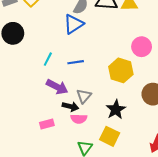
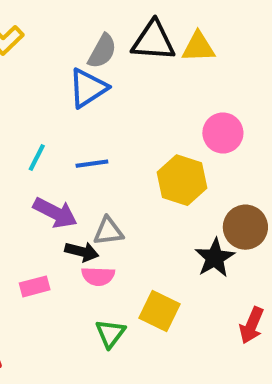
gray triangle: (84, 96) -> (108, 231), turned 42
black star: (116, 110) -> (215, 258), moved

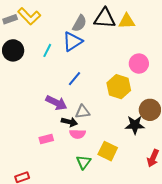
cyan line: (37, 158) -> (47, 50), moved
blue line: (92, 164) -> (74, 79), turned -42
black star: (215, 258) -> (135, 125), turned 30

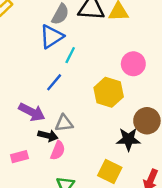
cyan line: (47, 50) -> (70, 55), moved
pink semicircle: (77, 134) -> (58, 150), turned -70
yellow square: (108, 151) -> (110, 171), moved

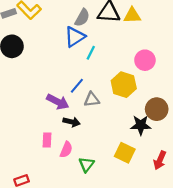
blue line: (54, 82) -> (77, 86), moved
gray triangle: (64, 123) -> (92, 100), moved
pink semicircle: (58, 150) -> (66, 150), moved
pink rectangle: (19, 157) -> (47, 140), turned -72

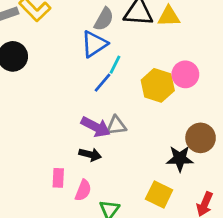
yellow hexagon: (124, 85) -> (158, 85), moved
blue line: (77, 86) -> (102, 83), moved
purple arrow: (58, 102) -> (96, 127), moved

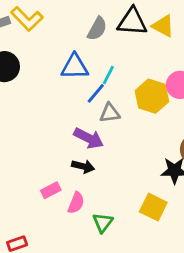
yellow triangle: (169, 16) -> (163, 26), turned 30
blue triangle: (94, 44) -> (75, 67), moved, turned 32
gray triangle: (116, 125) -> (110, 113), moved
pink rectangle: (58, 178) -> (51, 190), turned 60

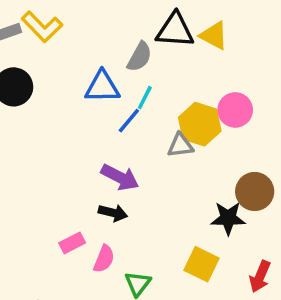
gray semicircle: (97, 29) -> (139, 57), moved
gray triangle: (110, 113) -> (180, 145), moved

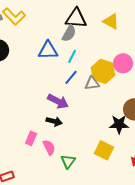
black triangle: (175, 30) -> (76, 18), moved
blue line: (129, 121) -> (71, 77), moved
pink rectangle: (72, 243) -> (31, 138), turned -40
pink semicircle: (104, 259) -> (49, 147), turned -49

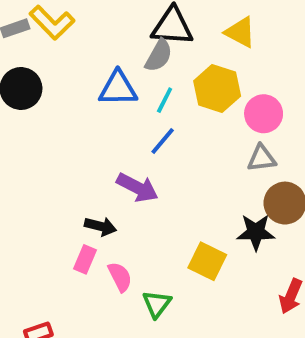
yellow hexagon: (103, 71) -> (217, 89), moved
gray triangle: (92, 83) -> (262, 158), moved
black arrow: (54, 121) -> (101, 226), moved
yellow square: (104, 150) -> (207, 261), moved

